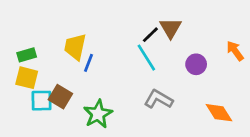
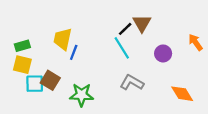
green star: (98, 114) -> (82, 95), turned 30

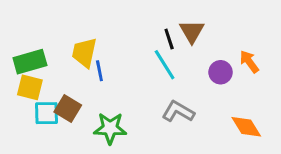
black line: (125, 29) -> (169, 39), turned -64
orange arrow: (195, 42) -> (249, 62), moved
green rectangle: (22, 46) -> (30, 62), size x1.5
blue line: (74, 52) -> (99, 71), turned -32

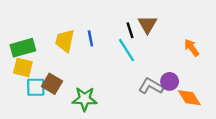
blue line: (99, 71) -> (90, 38), moved
purple circle: (221, 72) -> (170, 81), moved
gray L-shape: (178, 112) -> (151, 86), moved

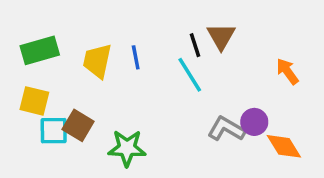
green rectangle: (23, 48) -> (40, 50), moved

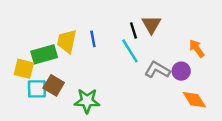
green rectangle: (40, 50) -> (44, 54), moved
purple circle: (254, 122) -> (181, 71), moved
gray L-shape: (226, 129) -> (157, 70), moved

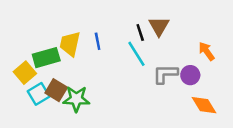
yellow square: (24, 69) -> (25, 73), turned 36
gray L-shape: (157, 70) -> (165, 74), turned -30
cyan square: (37, 89) -> (39, 94), turned -30
green star: (87, 101) -> (76, 99), moved

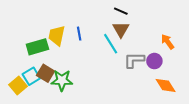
brown triangle: (159, 26) -> (121, 29), moved
black line: (140, 32) -> (121, 11), moved, turned -48
yellow square: (25, 73) -> (18, 85), moved

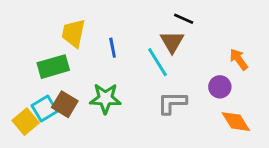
black line: (121, 11) -> (184, 19), moved
yellow trapezoid: (57, 36) -> (73, 33), moved
gray L-shape: (134, 60) -> (172, 103), moved
green star: (62, 80) -> (105, 98), moved

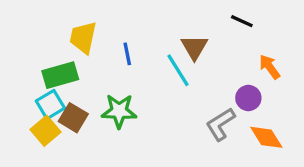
black line: (184, 19) -> (242, 21), moved
gray L-shape: (172, 103) -> (221, 124), moved, turned -32
cyan square: (44, 109) -> (50, 105), moved
yellow square: (26, 122) -> (45, 131), moved

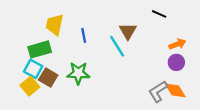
orange arrow: (270, 67) -> (177, 44), turned 105
purple circle: (248, 98) -> (176, 62), moved
cyan square: (50, 105) -> (33, 69), turned -30
gray L-shape: (221, 124) -> (158, 91), moved

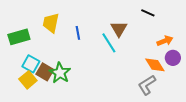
green rectangle: (40, 49) -> (19, 37), moved
purple circle: (176, 62) -> (173, 58), moved
green star: (78, 73) -> (60, 73), moved, turned 30
orange diamond: (175, 90) -> (155, 65), moved

